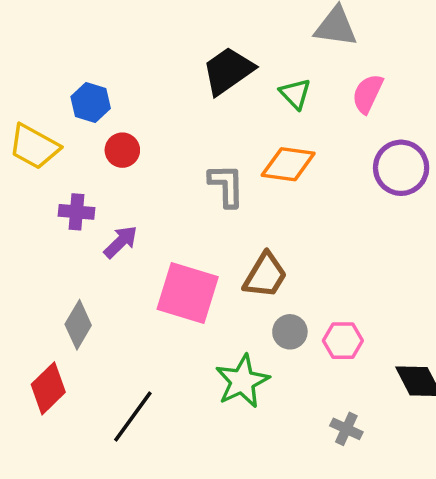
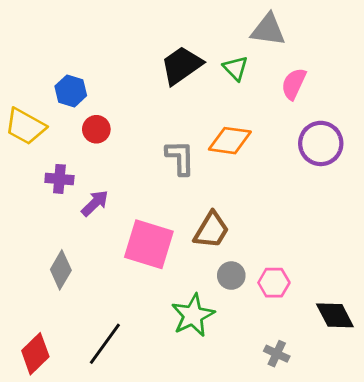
green triangle: (295, 94) -> (236, 68), moved
red diamond: (48, 388) -> (35, 354), moved

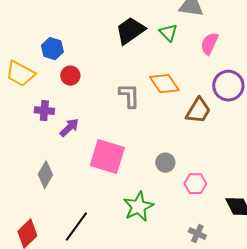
orange diamond: (230, 141) -> (164, 84), turned 48
brown trapezoid: (211, 230) -> (198, 111), moved
gray circle: (231, 276) -> (165, 163), moved

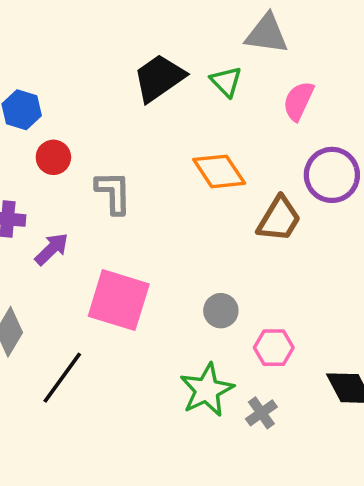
gray L-shape: (129, 96) -> (113, 193), moved
green star: (138, 207) -> (207, 390), moved
black line: (76, 227) -> (62, 378), moved
gray cross: (197, 234) -> (261, 413), moved, turned 30

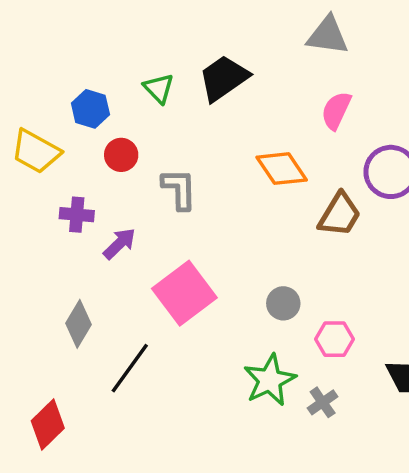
green triangle: (226, 82) -> (159, 88), moved
pink semicircle: (298, 101) -> (336, 111), moved
pink square: (119, 300) -> (184, 293), turned 36

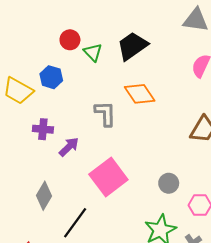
blue hexagon: (90, 109) -> (51, 77), moved
red circle: (121, 155) -> (70, 40), moved
orange diamond: (282, 169) -> (140, 94), moved

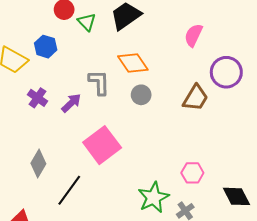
purple cross: (43, 129) -> (37, 98), turned 30
purple arrow: (69, 147) -> (71, 103), moved
gray circle: (169, 183) -> (141, 95), moved

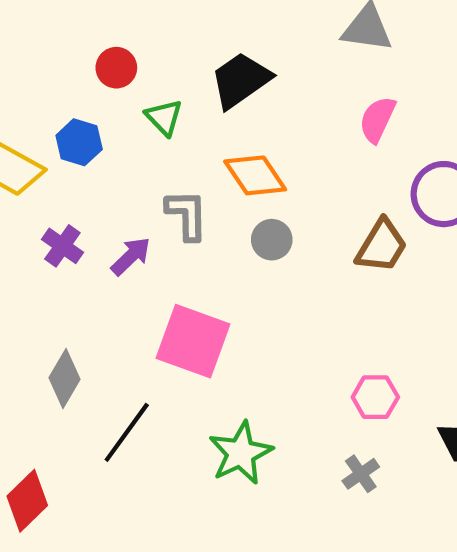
green triangle: (87, 22) -> (164, 117), moved
pink square: (102, 145) -> (193, 341), turned -33
green star: (153, 197) -> (241, 453), moved

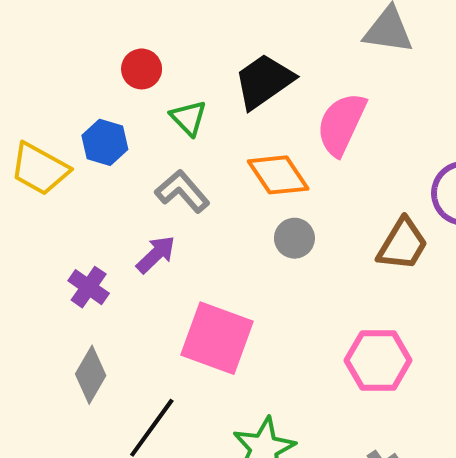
pink semicircle: (377, 119) -> (341, 124), moved, size x1.4
gray L-shape: (187, 215) -> (182, 191), moved, turned -40
purple cross: (62, 246) -> (89, 287), moved
pink hexagon: (375, 397) -> (378, 360), moved, size x1.4

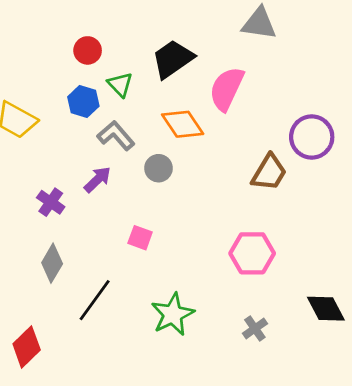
blue hexagon: (105, 142) -> (83, 102), moved
gray circle: (294, 238) -> (158, 168), moved
pink square: (217, 338) -> (140, 238), size x0.5

